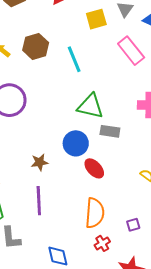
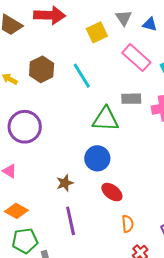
gray rectangle: (110, 131) -> (131, 99), moved
red ellipse: (94, 168) -> (112, 192), moved
orange semicircle: (95, 213) -> (128, 224), size x0.6

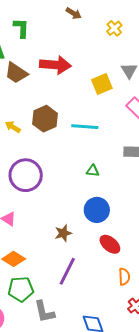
cyan line: (82, 76) -> (85, 127), turned -56
green triangle: (106, 119) -> (93, 171), moved, size x0.5
purple line: (71, 221) -> (67, 271), turned 36

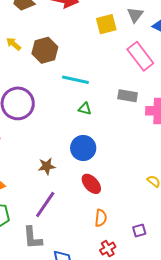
yellow arrow: (13, 127) -> (14, 44), moved
cyan line: (85, 127) -> (75, 80), moved
gray L-shape: (44, 312) -> (33, 238), moved

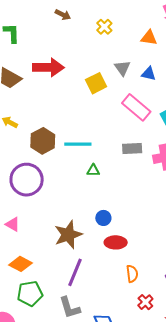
brown hexagon: (45, 50) -> (43, 141), moved
blue circle: (83, 148) -> (103, 218), moved, size x0.6
brown star: (47, 166) -> (68, 235), size x1.6
red ellipse: (91, 184) -> (116, 242), turned -35

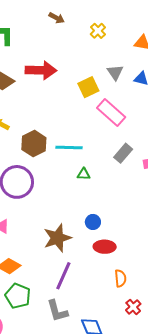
pink rectangle: (136, 107) -> (111, 112), moved
gray rectangle: (132, 149) -> (123, 153), turned -48
green pentagon: (30, 294) -> (18, 296), turned 30

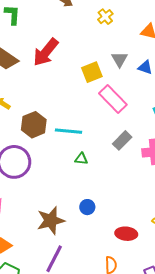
red arrow: (41, 70) -> (46, 52), turned 124
red ellipse: (105, 247) -> (126, 234), moved

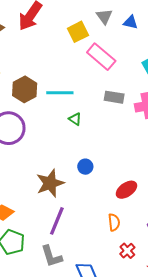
gray rectangle: (122, 140) -> (114, 97), turned 60
green triangle: (81, 159) -> (75, 119), turned 32
red ellipse: (126, 234) -> (126, 190), turned -35

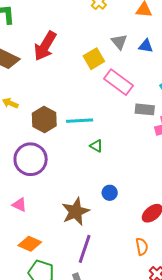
gray rectangle: (114, 97) -> (145, 109), moved

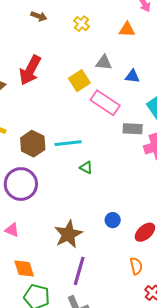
gray triangle: (119, 42) -> (104, 63), turned -42
blue triangle: (146, 46) -> (132, 76), moved
blue circle: (110, 193) -> (113, 220), moved
orange diamond: (30, 244) -> (24, 269), turned 50

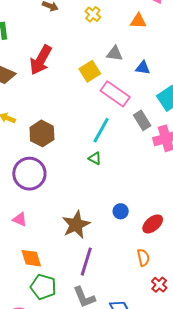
gray rectangle: (133, 129) -> (142, 120), turned 54
cyan line: (68, 143) -> (101, 130), moved, turned -56

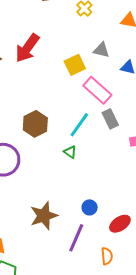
gray rectangle: (142, 120) -> (110, 119), moved
brown hexagon: (42, 133) -> (35, 124), moved
purple line: (86, 262) -> (76, 238), moved

